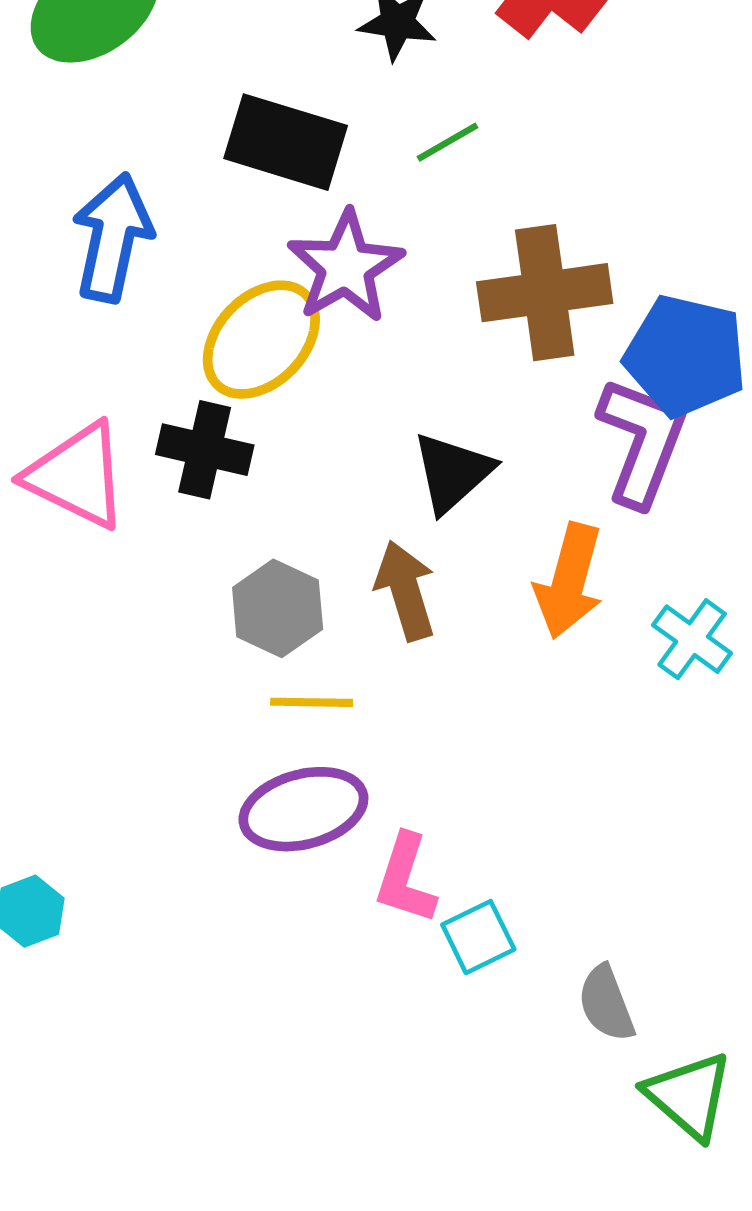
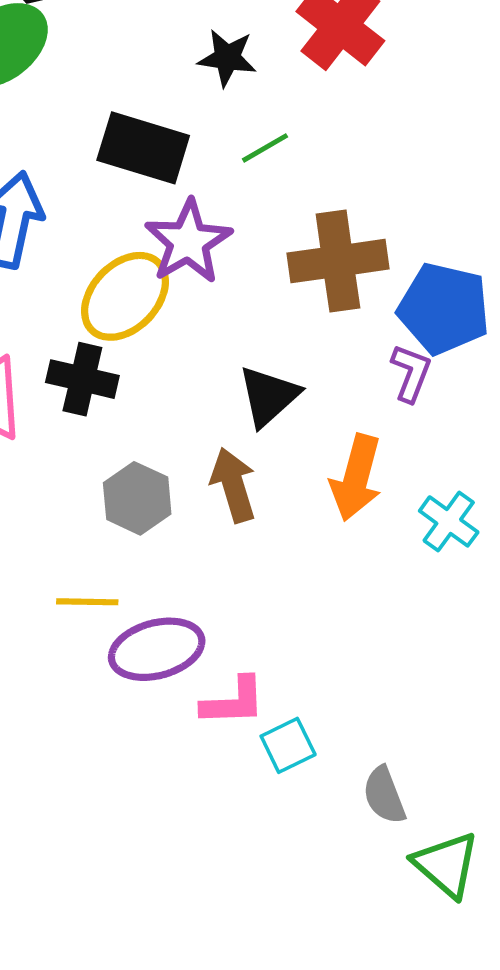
purple L-shape: (642, 442) -> (411, 373), size x0.6
yellow line: (312, 702) -> (87, 602), moved
pink L-shape: (405, 879) -> (233, 702), turned -110

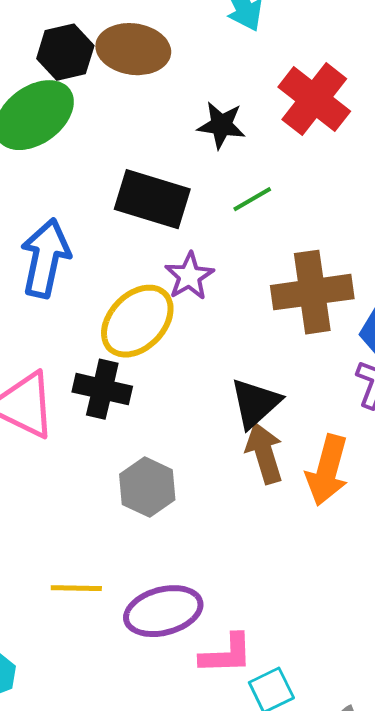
purple star: (188, 242) -> (189, 276), size x0.7
brown arrow: (233, 485) -> (264, 453), moved
yellow line: (87, 602) -> (76, 588), moved

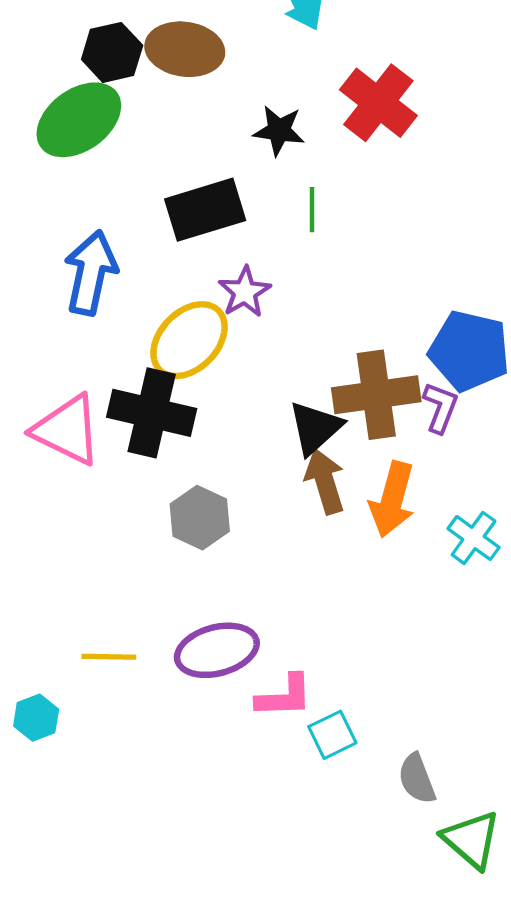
black rectangle: (152, 199) -> (205, 210), turned -34
green line: (252, 199) -> (312, 210), turned -60
brown cross: (312, 292) -> (376, 395), moved
black cross: (102, 389) -> (152, 413), size x1.4
yellow line: (76, 588) -> (109, 657), moved

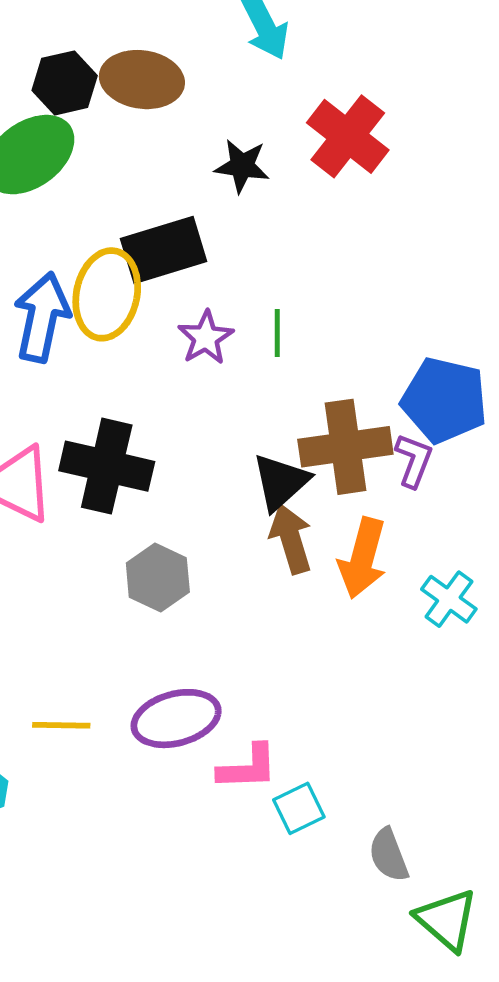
green line: (312, 210) -> (277, 333), moved
yellow ellipse: (189, 340) -> (107, 294), moved, turned -32

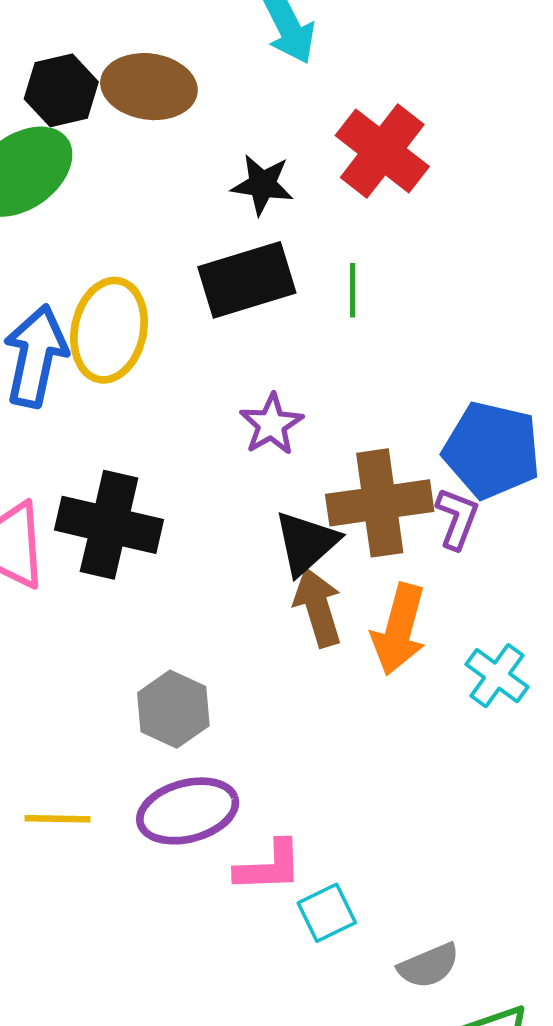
black rectangle: (164, 250) -> (247, 280), moved
green line: (277, 333) -> (353, 290), moved
purple star: (206, 338) -> (271, 424), moved
gray hexagon: (158, 578) -> (173, 709), moved
gray semicircle: (389, 855) -> (429, 966), turned -92

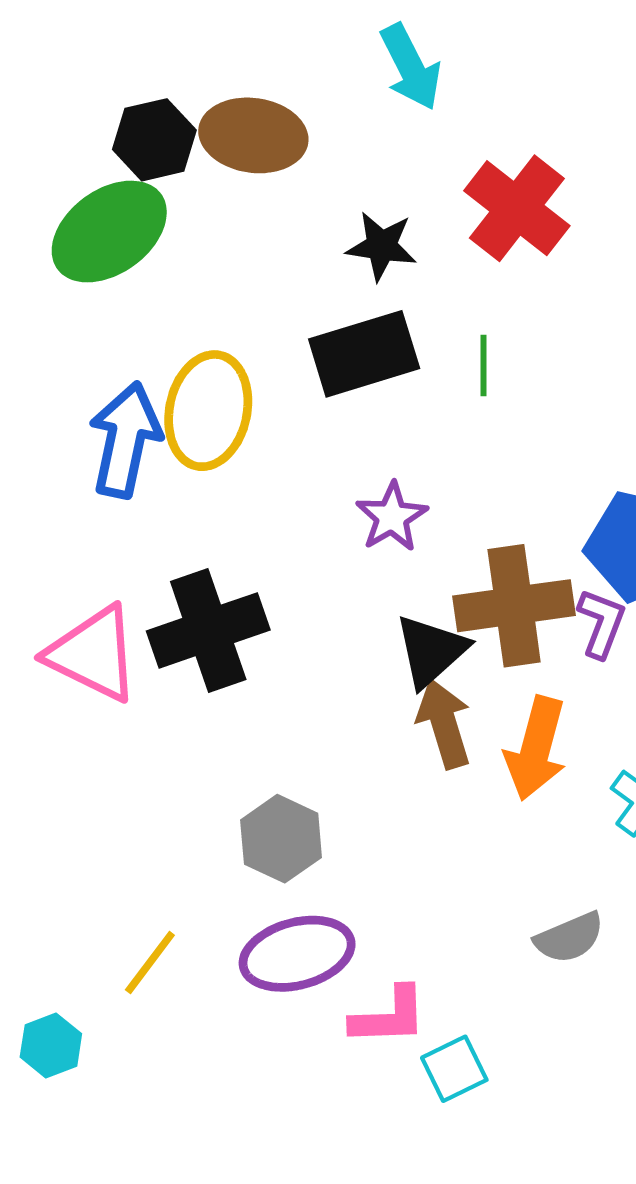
black cross: (109, 525) -> (208, 630), turned -32
yellow line: (57, 819) -> (150, 962), turned -54
gray semicircle: (429, 966) -> (569, 938), moved

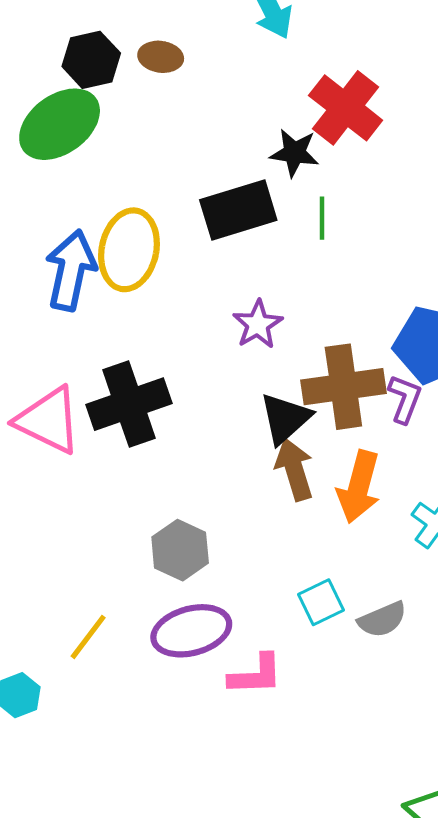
brown ellipse: (253, 135) -> (161, 57), size x0.6
black star: (382, 246) -> (294, 153), moved
cyan square: (454, 1069) -> (321, 602), moved

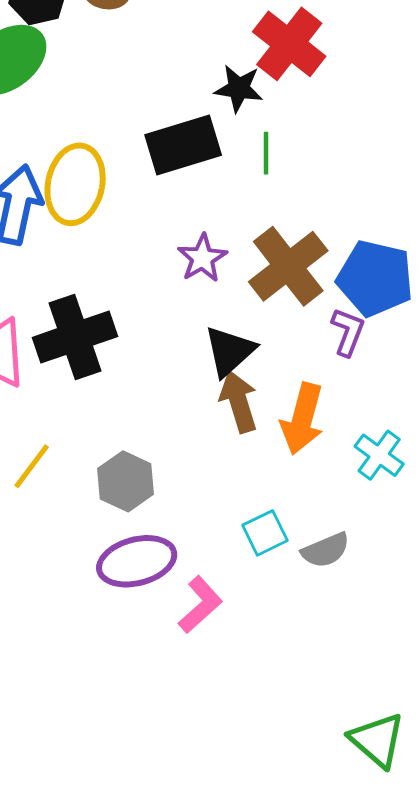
brown cross: (343, 387) -> (288, 266), moved, turned -30
yellow line: (88, 637) -> (32, 466), moved
pink L-shape: (256, 675) -> (200, 605), turned -40

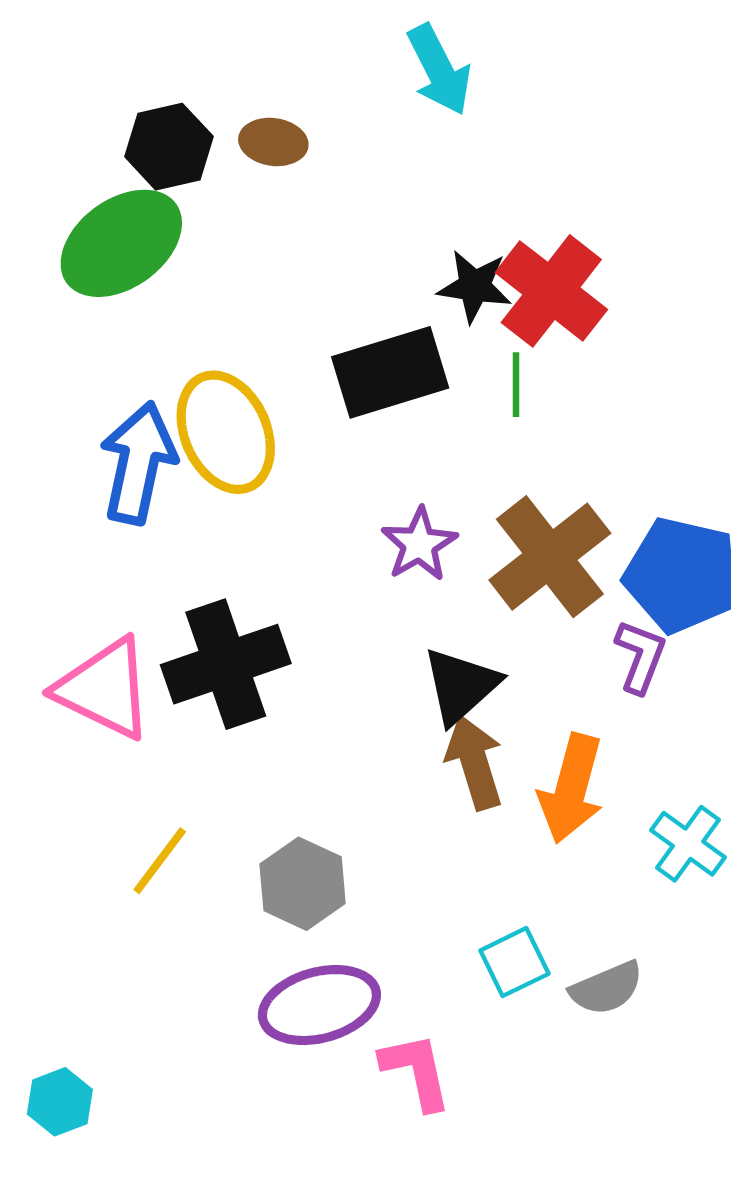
red cross: (289, 44) -> (551, 291), moved
yellow ellipse: (75, 184) -> (226, 432), turned -36
pink L-shape: (200, 605) -> (416, 1071), turned -60

